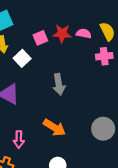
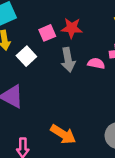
pink semicircle: (84, 34) -> (96, 63), moved
gray arrow: (59, 84) -> (68, 60), moved

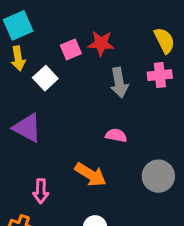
gray arrow: (68, 60) -> (119, 83), moved
pink semicircle: (96, 63) -> (116, 135), moved

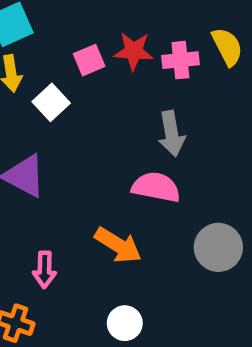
pink cross: (160, 75) -> (180, 60), moved
gray arrow: (119, 83) -> (172, 134), moved
pink semicircle: (116, 135) -> (156, 187), size x1.5

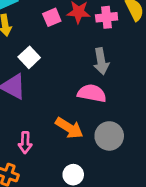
white square: (51, 102) -> (29, 57), moved
gray circle: (218, 247) -> (109, 136), moved

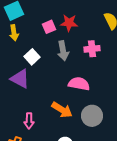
pink cross: (107, 17) -> (92, 49), moved
gray arrow: (101, 61) -> (63, 51), moved

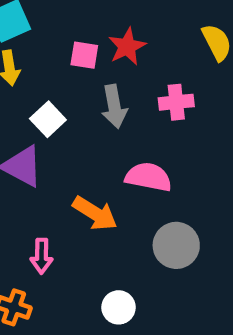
red star: (69, 23) -> (127, 47), turned -30
pink square: (49, 27) -> (84, 55), turned 32
orange arrow: (62, 110) -> (95, 213), moved

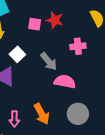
red star: (127, 47) -> (55, 20), turned -30
gray arrow: (114, 106) -> (49, 61), moved, turned -30
orange arrow: (95, 213) -> (42, 114), moved, turned 30

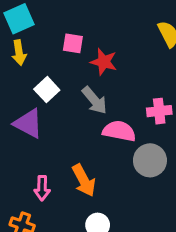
red star: (55, 20) -> (104, 62), moved
pink cross: (78, 46) -> (159, 111), moved
gray circle: (78, 114) -> (150, 160), moved

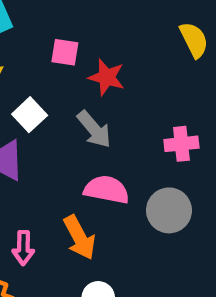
pink semicircle: (119, 131) -> (107, 190), moved

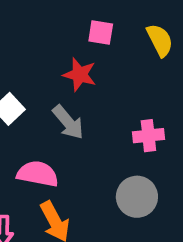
pink square: (65, 52) -> (101, 33), moved
pink semicircle: (107, 190) -> (38, 174), moved

